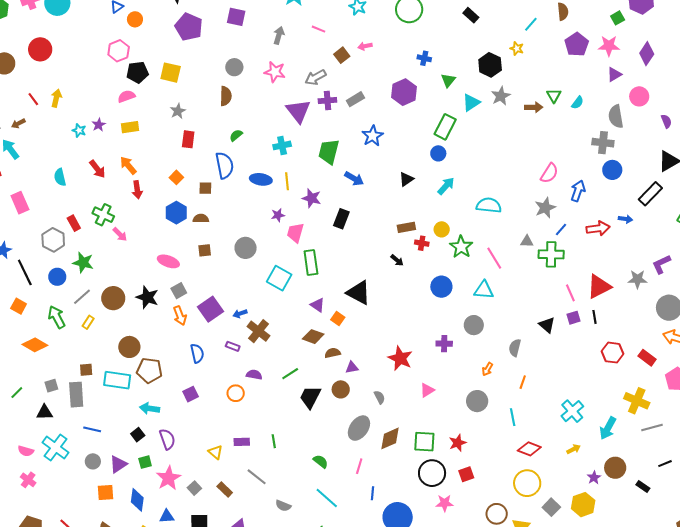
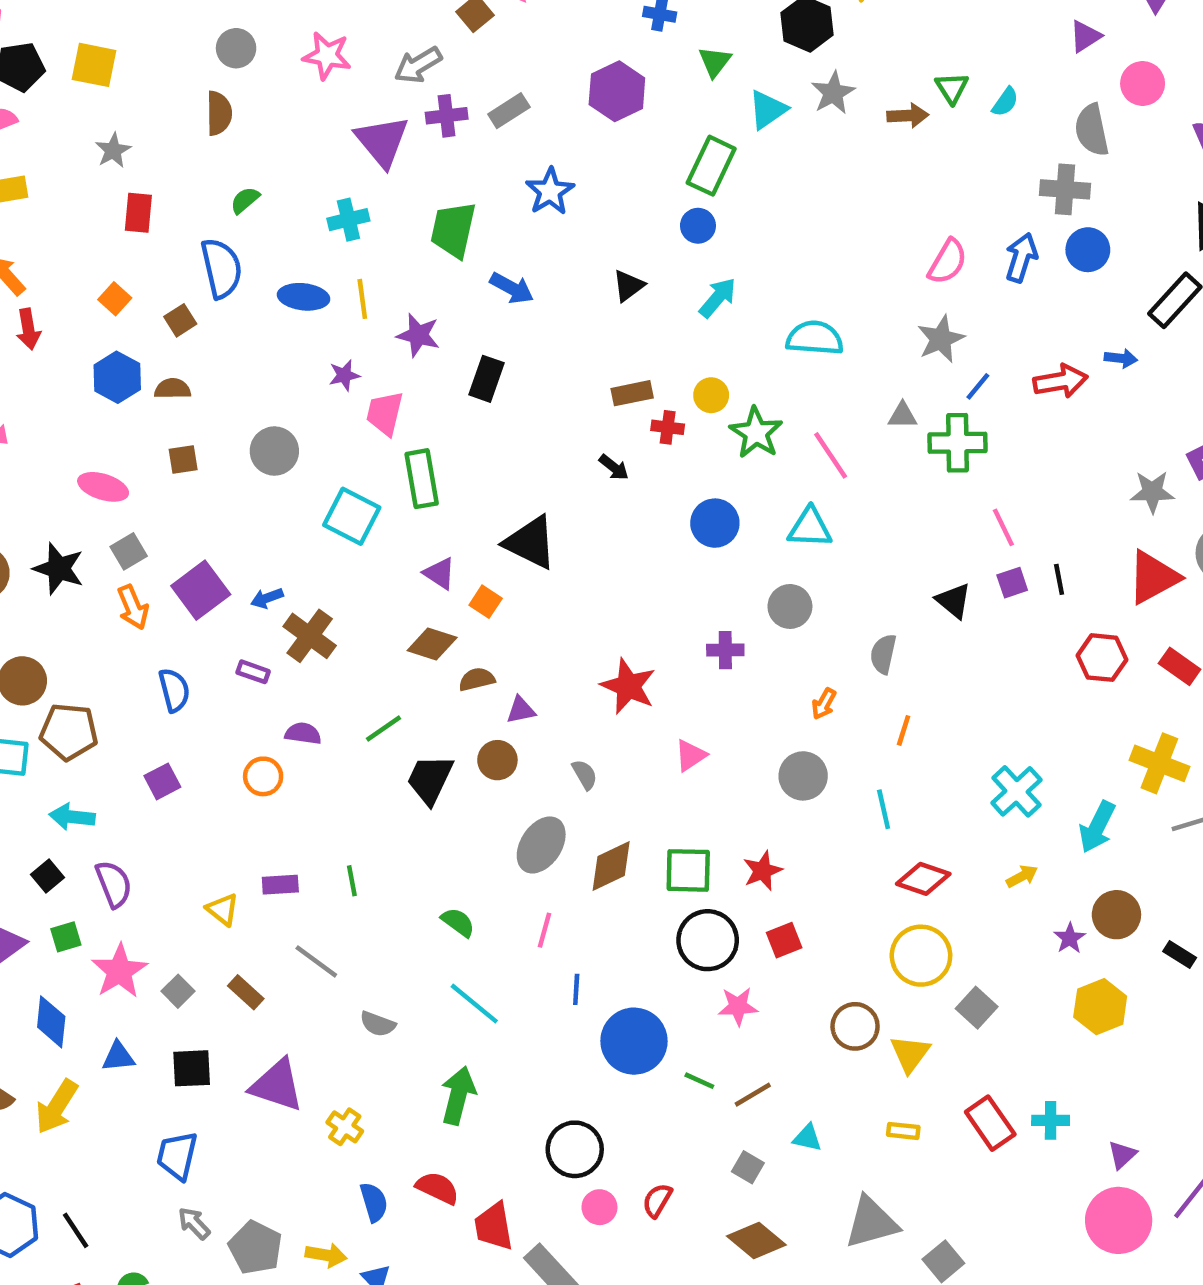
brown square: (205, 188) -> (180, 320), turned -32
blue arrow: (578, 191) -> (1021, 258), moved
red triangle: (599, 286) -> (1153, 577), moved
yellow hexagon: (583, 505) -> (1100, 1007), moved

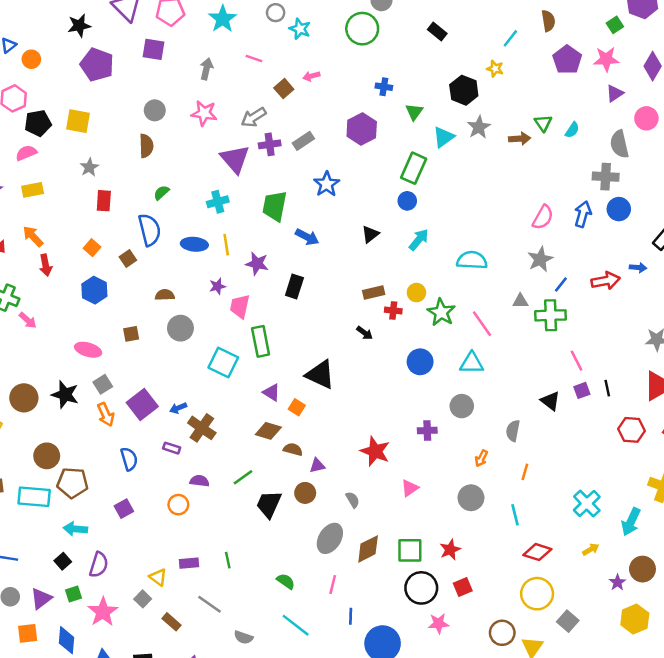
brown semicircle: (173, 389) -> (165, 295), moved
brown semicircle: (477, 679) -> (293, 449), turned 30
purple semicircle: (114, 884) -> (99, 565), turned 40
gray square: (178, 991) -> (143, 599), moved

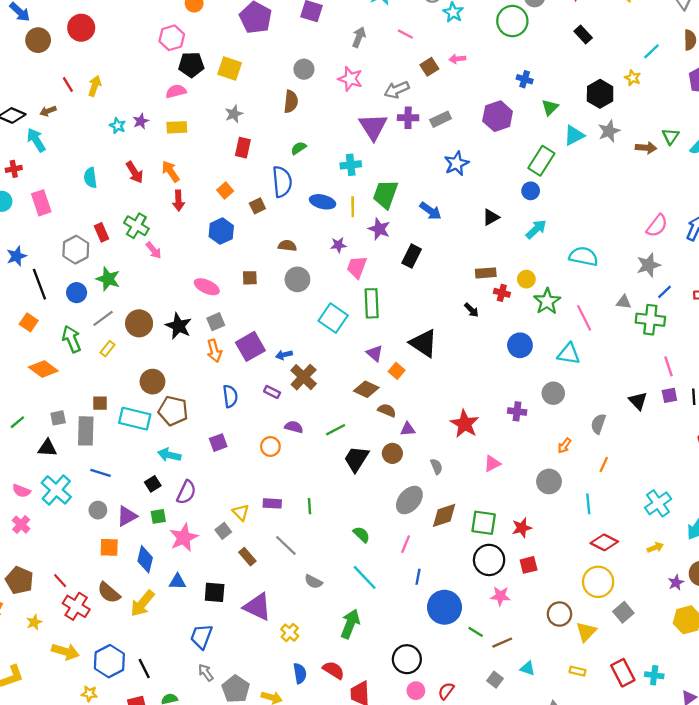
green trapezoid: (275, 206) -> (385, 194), moved

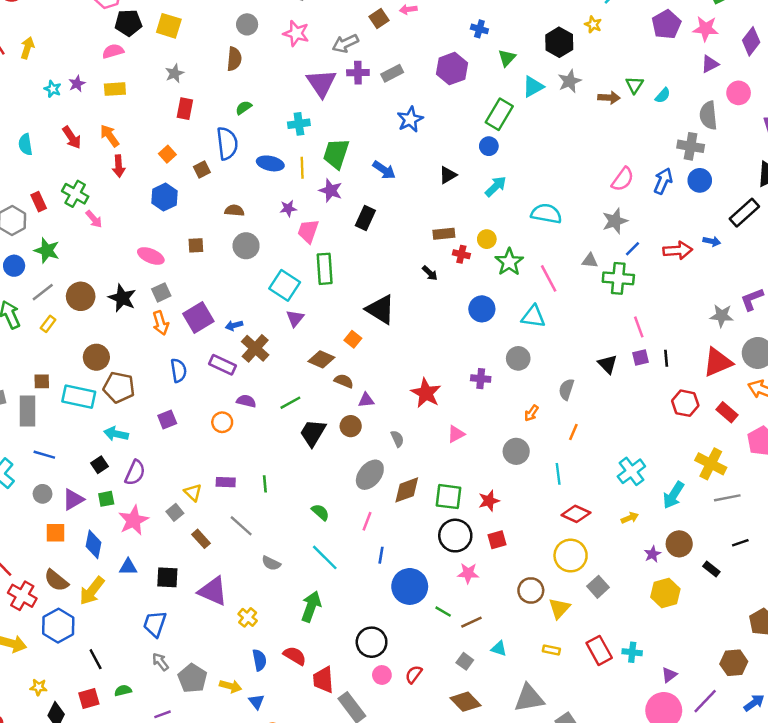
purple triangle: (375, 353) -> (295, 318), moved, turned 30
purple rectangle: (272, 392) -> (222, 365), size x1.5
blue hexagon: (109, 661) -> (58, 626), moved

